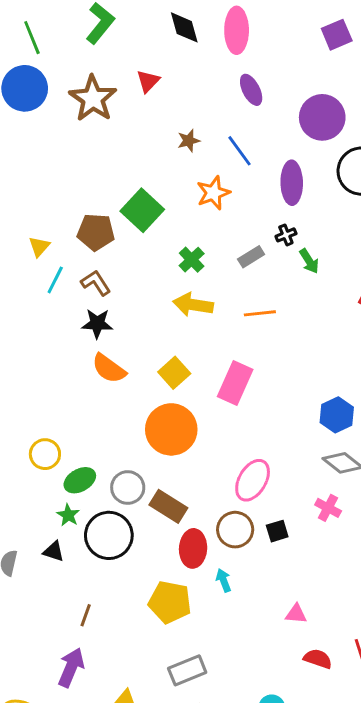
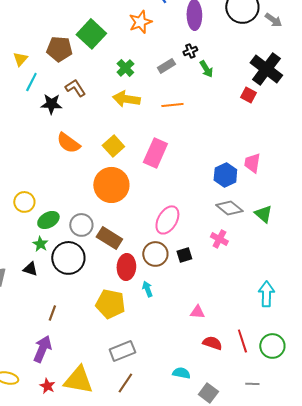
brown L-shape: (96, 283) -> (75, 88), moved
black star: (97, 323) -> (51, 104), moved

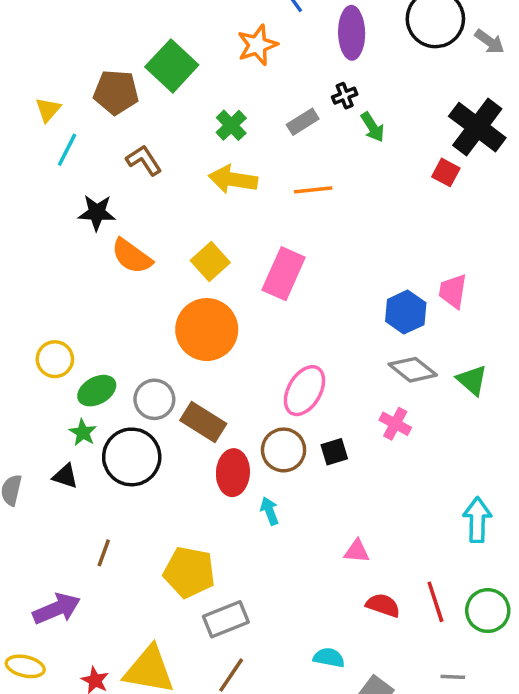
black star: (51, 104) -> (97, 213), moved
yellow pentagon: (110, 304) -> (189, 572), moved
purple arrow: (42, 349) -> (57, 609), moved, turned 44

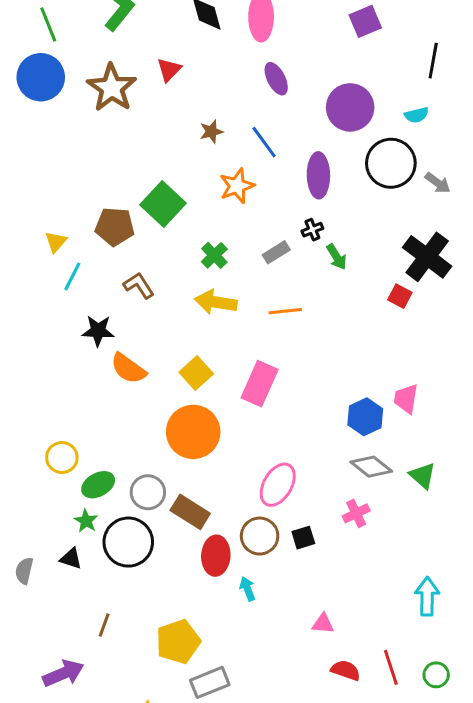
pink cross: (395, 424) -> (356, 513), turned 36
yellow pentagon: (189, 572) -> (178, 642), turned -30
green circle: (488, 611) -> (436, 675), size x0.7

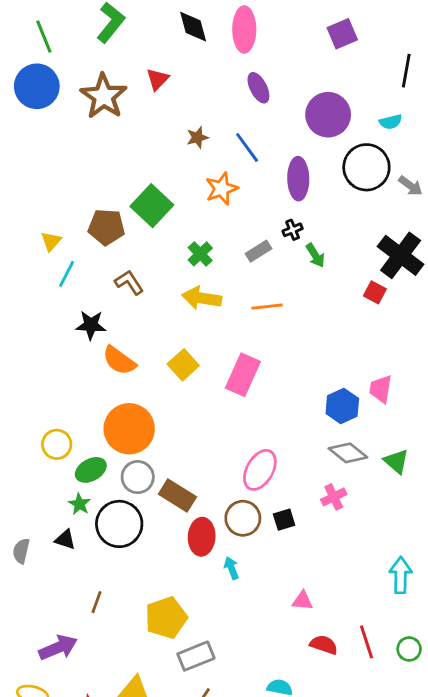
orange circle: (193, 432) -> (129, 429), moved

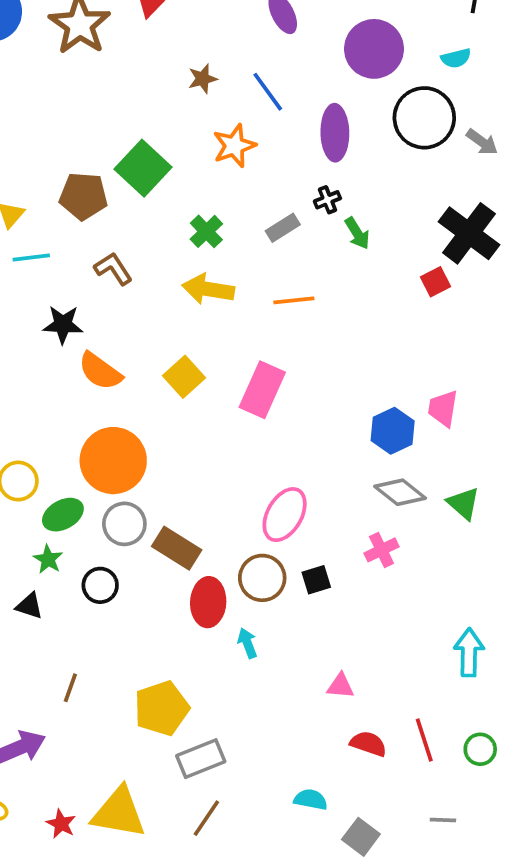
cyan line: (67, 274) -> (31, 258), turned 56
red square: (375, 292) -> (435, 282), turned 35
black circle: (119, 524) -> (100, 585), size x0.6

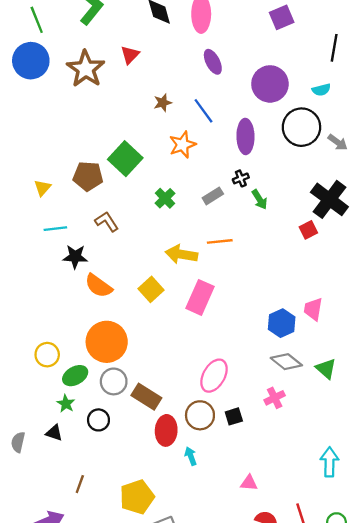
cyan line: (31, 258) -> (55, 229), moved
yellow arrow: (208, 289) -> (181, 254), moved

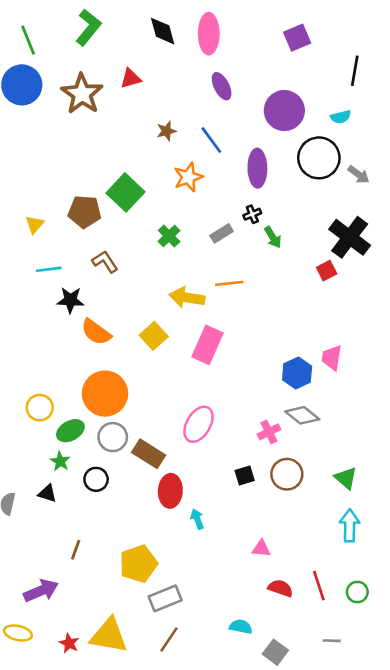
red triangle: (130, 55) -> (131, 78), turned 30
green triangle: (326, 369) -> (346, 478), moved
pink ellipse: (214, 376) -> (198, 424), moved
pink cross: (275, 398) -> (269, 432), moved
brown circle: (200, 415) -> (287, 474), moved

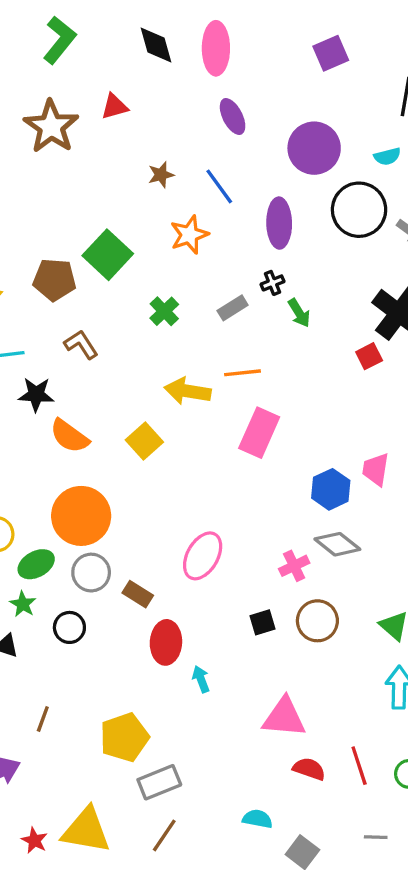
pink rectangle: (207, 345) -> (259, 433), moved
brown rectangle: (149, 454) -> (138, 594), size x0.7
pink triangle: (261, 548) -> (284, 717), size x1.8

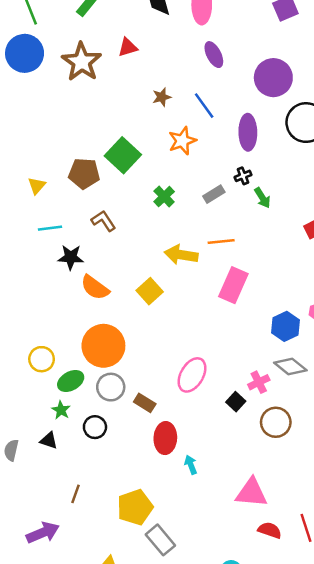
black square: (263, 622) -> (236, 402), moved, turned -30
gray rectangle: (159, 782) -> (160, 540), turned 72

